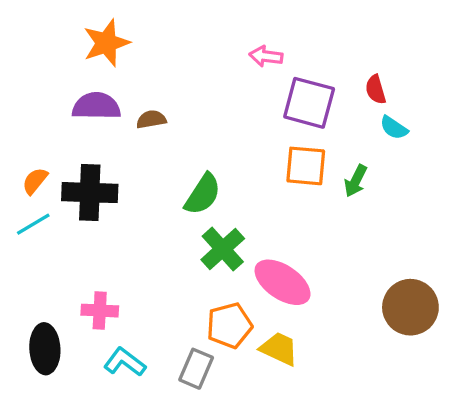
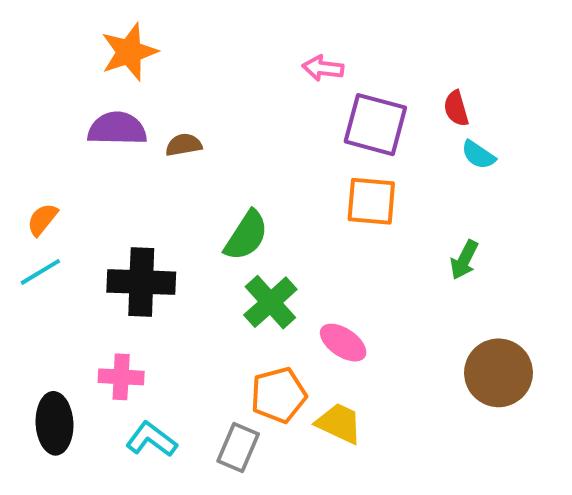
green arrow: (356, 181) -> (464, 260), moved
black cross: (90, 193) -> (141, 282), moved
pink ellipse: (283, 282) -> (343, 343), size x0.7

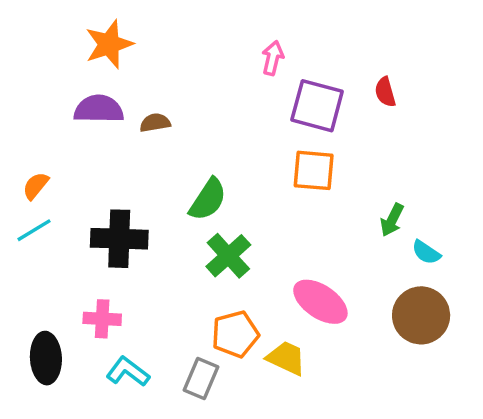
pink arrow: (323, 68) -> (273, 58), turned 96
cyan semicircle: (478, 155) -> (426, 252), moved
pink ellipse: (343, 343) -> (320, 302), moved, size x1.4

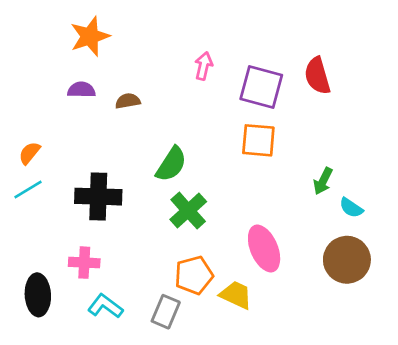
pink arrow: (273, 58) -> (204, 66), moved
red semicircle: (385, 92) -> (317, 76), size x1.5
purple semicircle: (99, 109) -> (81, 90), size x0.7
pink ellipse: (320, 302) -> (264, 248), turned 33

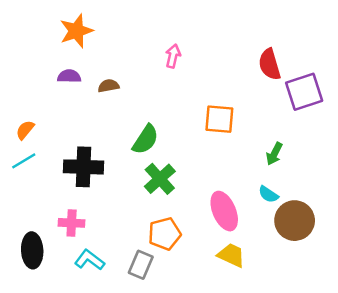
purple square: (261, 87) -> (304, 92), moved, turned -33
cyan semicircle: (351, 208) -> (268, 194), moved
yellow trapezoid: (236, 295) -> (231, 255), moved

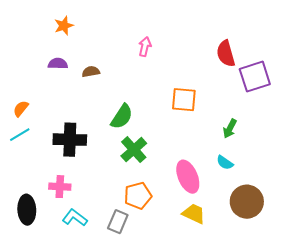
orange star: (76, 31) -> (64, 26), size x0.7
brown circle: (295, 221) -> (247, 202), moved

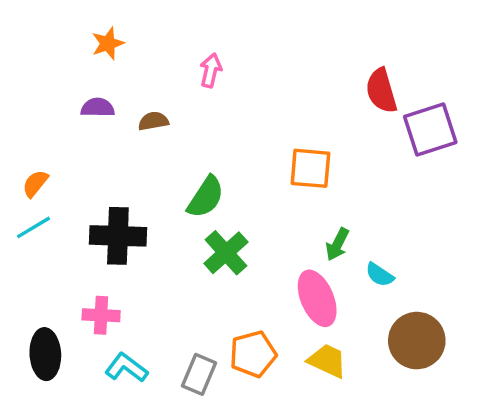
pink arrow: (145, 47) -> (211, 70), moved
green arrow: (230, 129) -> (337, 244), moved
orange pentagon: (138, 196) -> (253, 354), moved

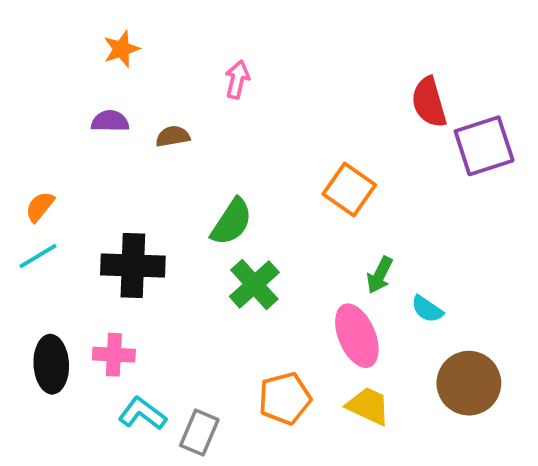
orange square: (310, 168) -> (349, 190), turned 30
black ellipse: (45, 354) -> (51, 364), moved
gray rectangle: (199, 374) -> (199, 433), moved

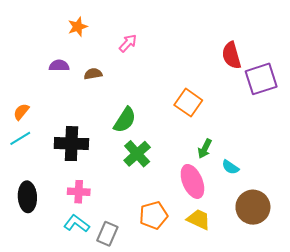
orange star: (121, 49) -> (78, 27), moved
pink arrow: (237, 79) -> (128, 43), turned 30
pink cross: (114, 355) -> (79, 192), moved

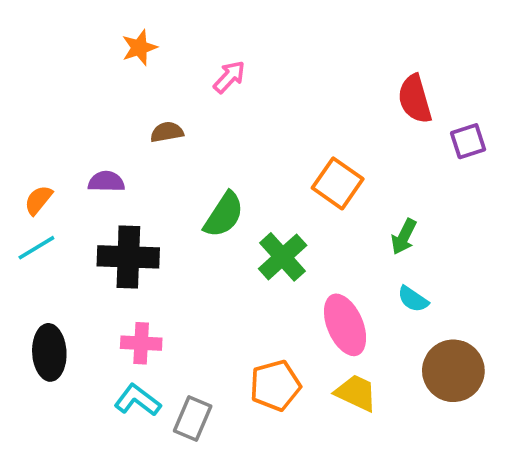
purple semicircle: (59, 66) -> (106, 182), moved
purple square: (261, 79) -> (468, 141), size x0.6
green arrow: (205, 149) -> (404, 237), moved
green cross: (137, 154) -> (283, 257), moved

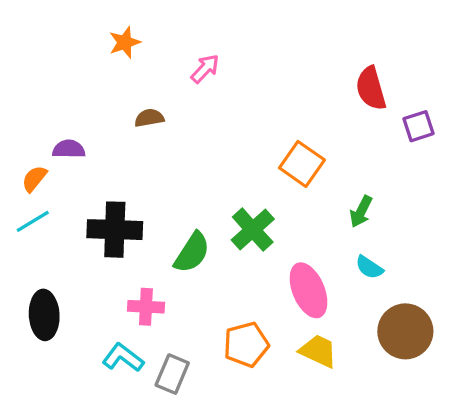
purple semicircle: (106, 182) -> (69, 149), moved
green semicircle: (224, 215) -> (192, 253), moved
pink cross: (141, 343) -> (146, 307), moved

